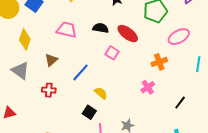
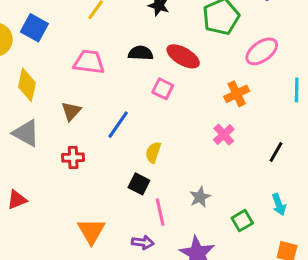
yellow semicircle: (101, 93) -> (153, 152), turned -104

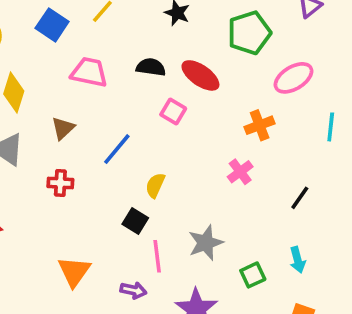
blue square: (34, 28) -> (52, 25), moved
gray star: (200, 197) -> (206, 243), size x1.4

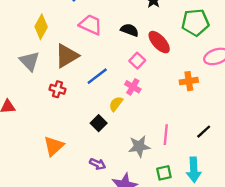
brown triangle: (63, 128) -> (67, 56), size x1.6
pink cross: (240, 172) -> (133, 87), moved, turned -35
pink line: (157, 256) -> (166, 135), moved
cyan arrow: (298, 260) -> (194, 170), size x1.5
purple arrow: (133, 290) -> (98, 164), moved

